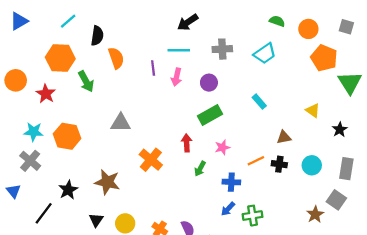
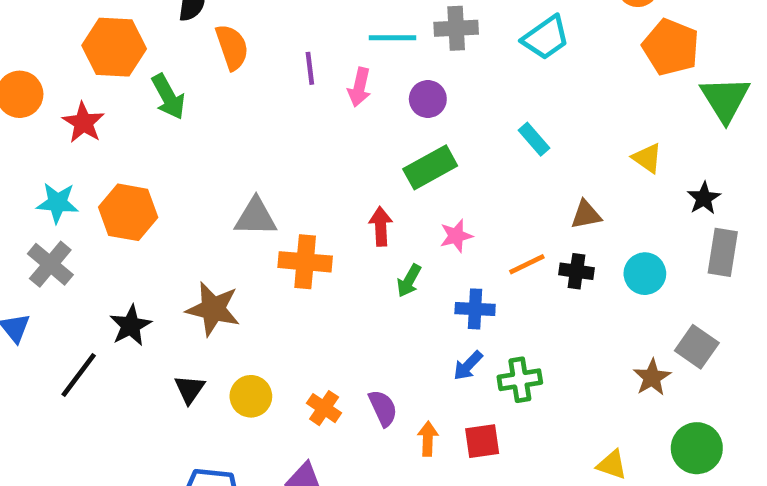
cyan line: (179, 50) -> (392, 38), moved
gray triangle: (121, 123) -> (256, 217), moved
orange cross: (151, 160) -> (305, 262), turned -35
gray rectangle: (346, 169) -> (723, 252), moved

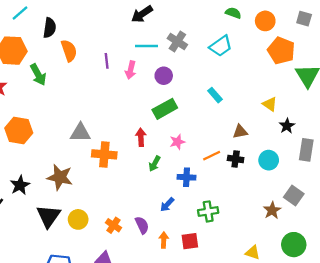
gray cross: (456, 28) -> (177, 41), turned 36
black star: (704, 198) -> (287, 126), moved
blue arrow: (468, 366) -> (167, 205), moved
black triangle: (190, 389) -> (48, 216), size x1.6

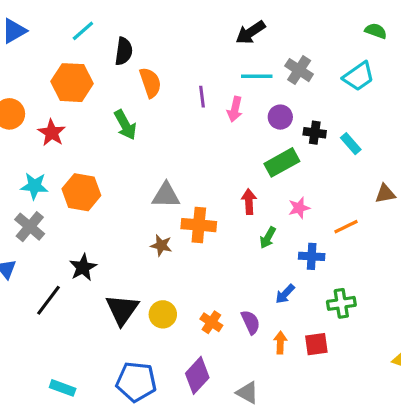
green arrow: (38, 75) -> (125, 125), moved
black cross: (236, 159) -> (315, 133), moved
brown star: (60, 177) -> (161, 245), moved, size x0.6

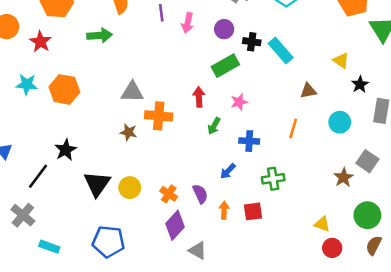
green arrow: (125, 125) -> (100, 35), turned -65
cyan rectangle: (351, 144) -> (281, 50), size x1.5
gray cross: (30, 227) -> (23, 215), moved
orange line: (346, 227) -> (293, 128), moved, turned -48
purple diamond: (197, 375) -> (175, 225), moved

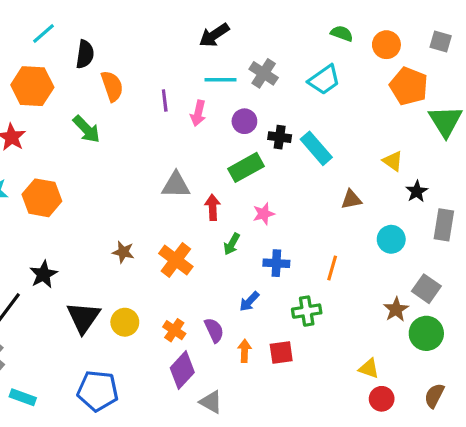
green arrow: (100, 35) -> (87, 129), turned 50
gray triangle: (132, 92) -> (176, 185), moved
orange cross: (159, 116) -> (176, 260), moved, turned 32
orange line: (293, 128) -> (332, 268), moved
green circle: (367, 215) -> (426, 333), moved

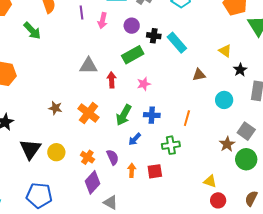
green arrow: (232, 244) -> (124, 115), moved, size x1.5

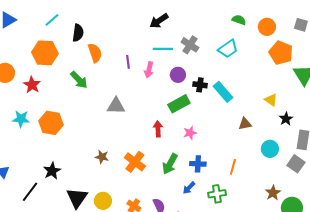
gray triangle: (88, 66) -> (116, 106), moved
gray square: (246, 131) -> (296, 164), moved
blue arrow: (135, 139) -> (189, 188), moved

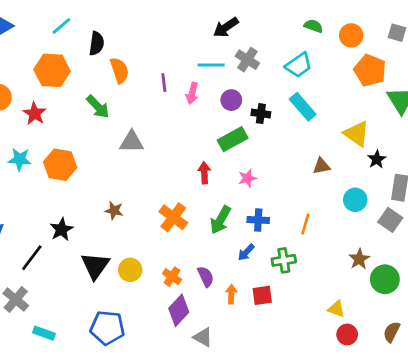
black arrow: (159, 21) -> (226, 27), moved
cyan rectangle: (223, 92) -> (303, 107), moved
yellow triangle: (271, 100) -> (357, 134), size x1.5
gray triangle: (116, 106) -> (132, 142), moved
brown star: (102, 157) -> (114, 211), moved

